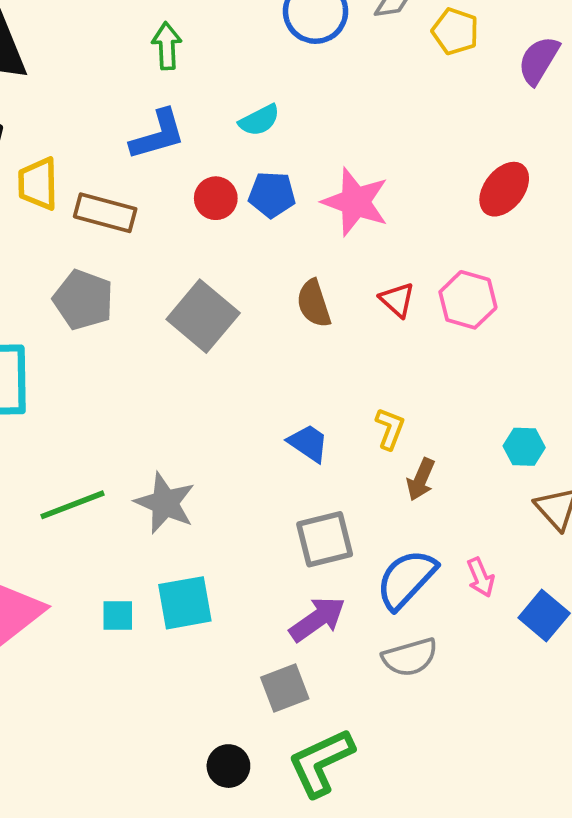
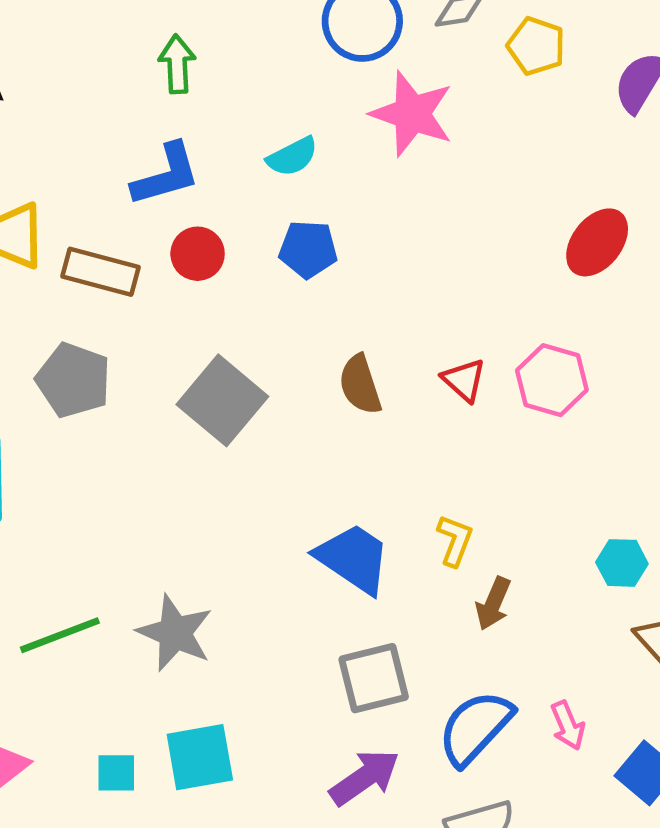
red circle: (216, 198) -> (198, 254), moved
pink star: (355, 202) -> (412, 114), moved
blue trapezoid: (308, 443) -> (353, 558), size x1.5

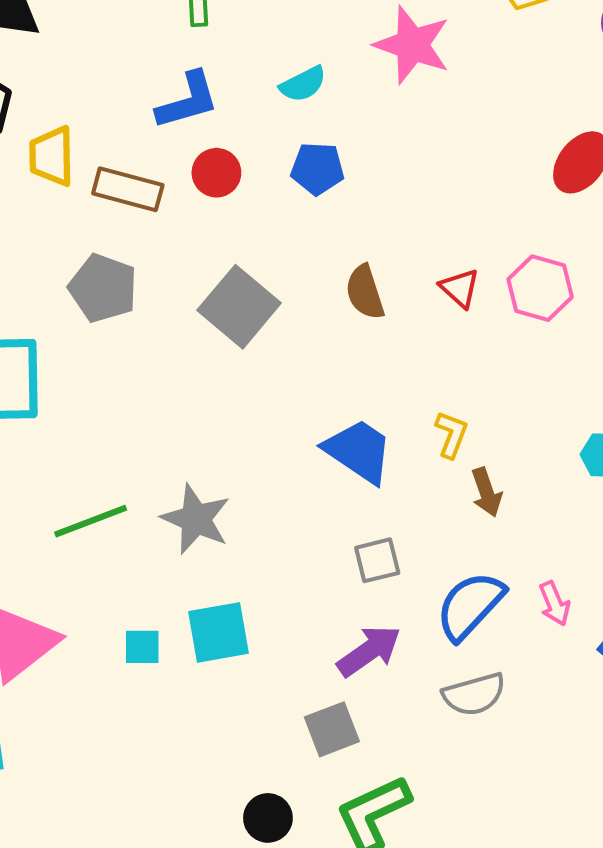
brown arrow: (493, 604) -> (486, 492), turned -42
gray square: (374, 678) -> (377, 560), size x0.7

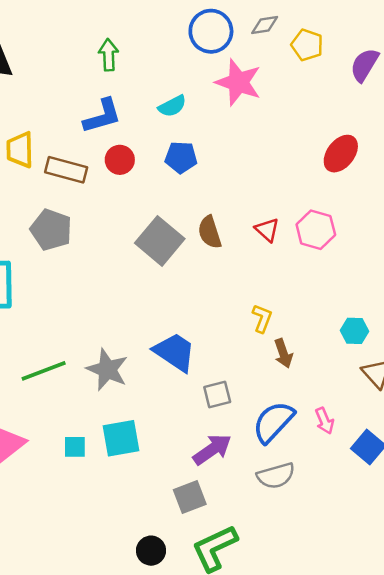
gray square: (239, 307) -> (160, 241), moved
blue trapezoid: (359, 451) -> (175, 352), moved

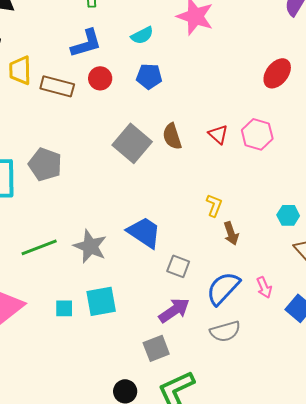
gray pentagon: (51, 230) -> (45, 164), moved
gray square: (217, 395) -> (178, 266), turned 35

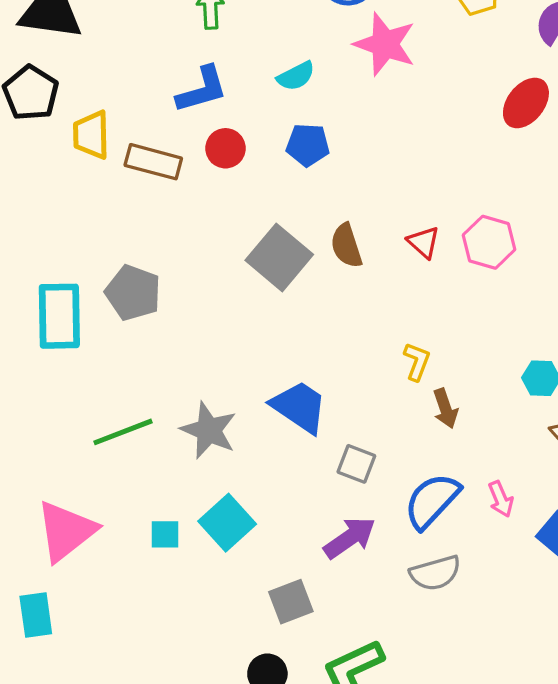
red ellipse: (277, 73) -> (526, 103), moved
cyan square: (101, 301) -> (227, 523), turned -32
gray square: (156, 348) -> (291, 602), moved

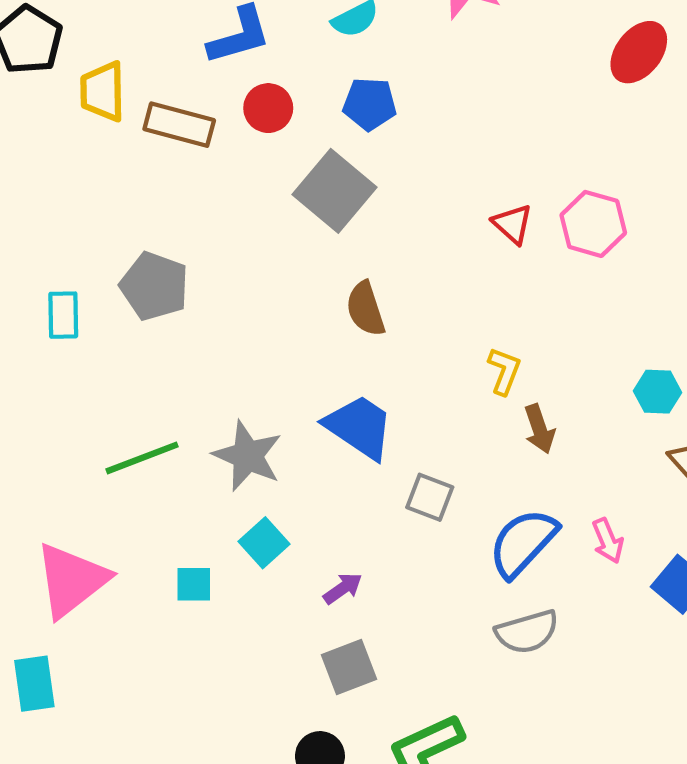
brown semicircle: (346, 246) -> (366, 309), moved
gray square: (279, 257) -> (334, 191), moved
cyan rectangle: (59, 316) -> (63, 315), size x0.6
cyan square: (227, 523) -> (264, 543), moved, size x0.7
purple arrow: (350, 538) -> (343, 588), moved, size x0.6

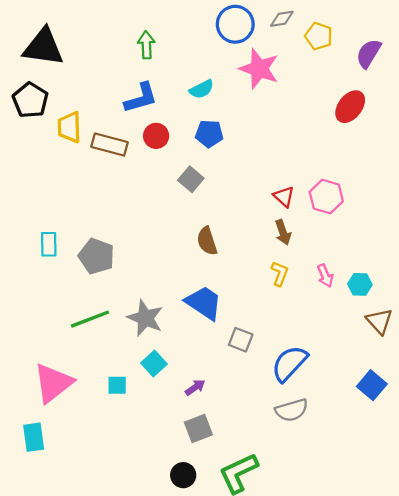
gray square: (334, 191) -> (191, 179), size x0.6
gray pentagon: (154, 286) -> (96, 256), moved
brown arrow: (539, 429) -> (283, 232), moved
pink arrow: (608, 541) -> (325, 276), moved

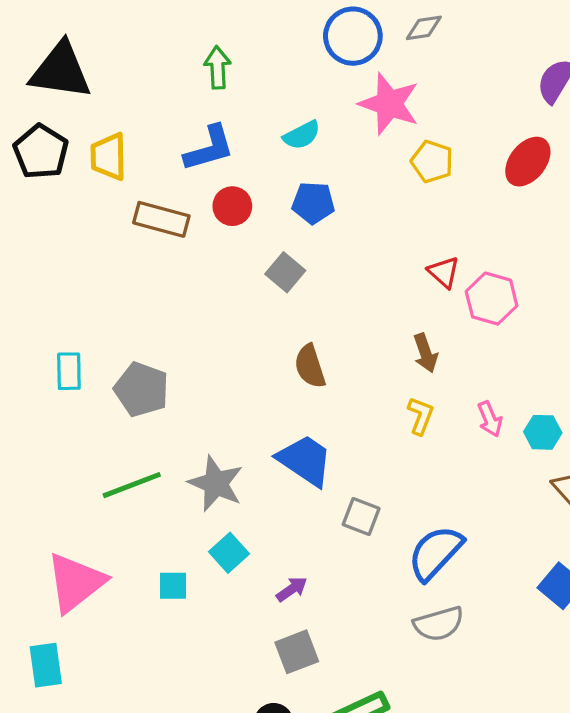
yellow pentagon: (319, 36) -> (432, 162), moved
yellow trapezoid: (69, 127) -> (109, 157), moved
red triangle: (284, 197) -> (444, 272), moved

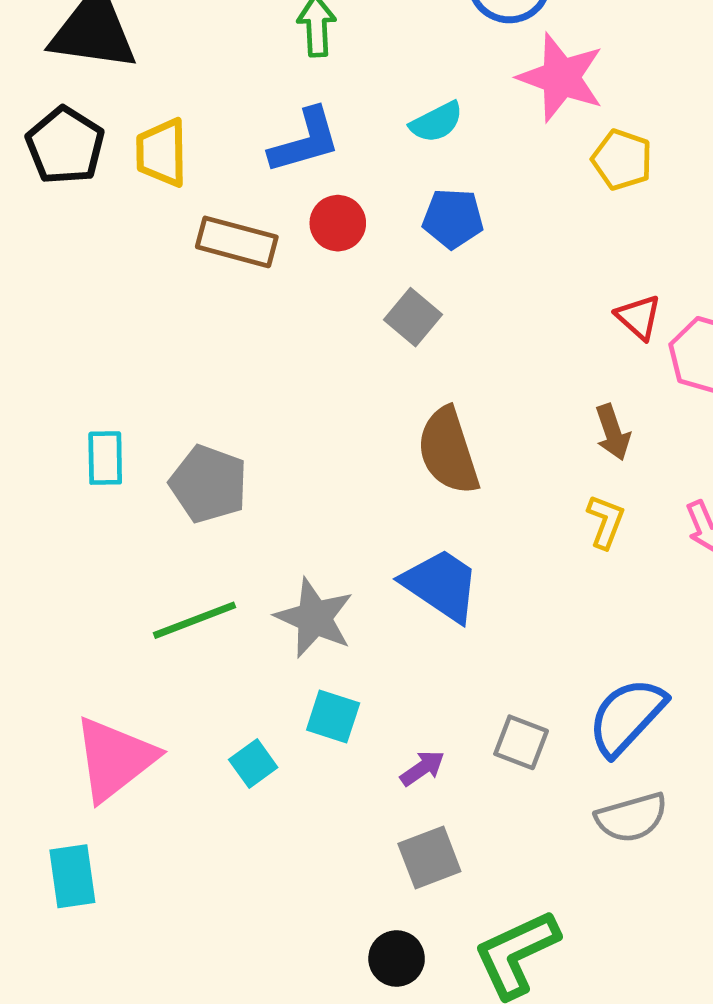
brown semicircle: (310, 366) -> (448, 451), size x1.4
gray square: (361, 516) -> (521, 742), moved
cyan square: (229, 553) -> (333, 717), turned -30
cyan square: (173, 586) -> (253, 763), turned -36

